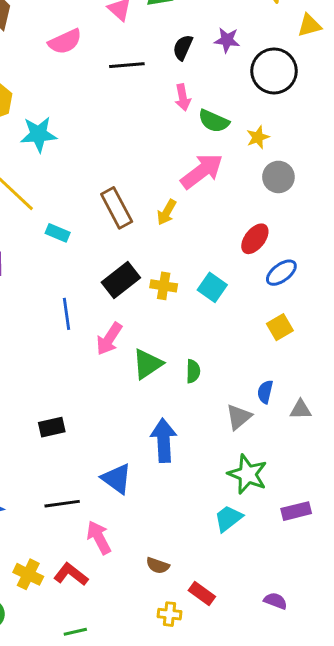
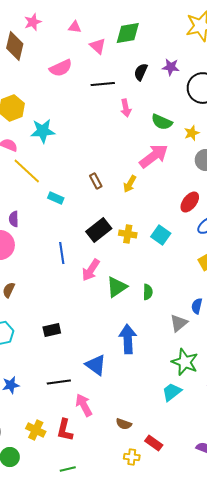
pink arrow: (183, 97) -> (126, 108), moved
brown rectangle: (117, 208) -> (96, 181), size x0.6
red L-shape: (71, 574) -> (65, 430), turned -115

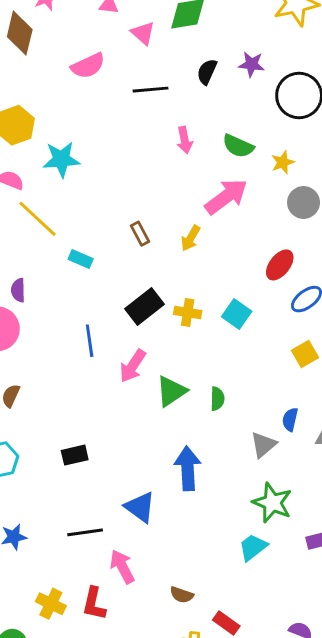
pink arrow: (126, 108) -> (185, 140), moved

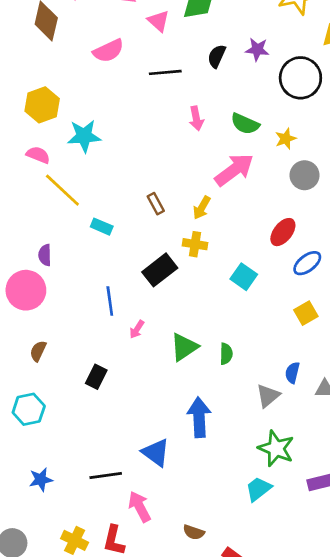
yellow cross: (188, 312) -> (195, 244), moved
pink arrow: (133, 366) -> (137, 329), moved, size x0.6
black rectangle: (75, 455) -> (96, 377), moved, turned -50

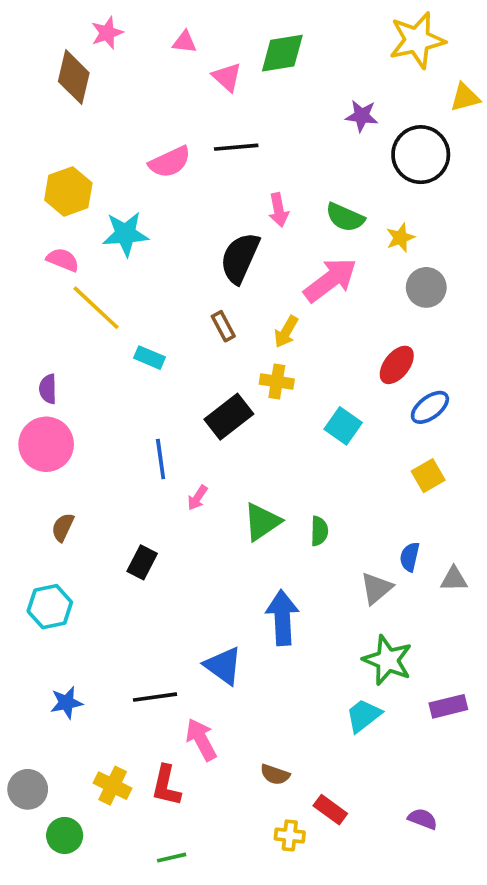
pink semicircle: (108, 51) -> (170, 162), moved
black semicircle: (217, 56) -> (240, 258), moved, size x1.6
purple semicircle: (45, 255) -> (48, 389), moved

